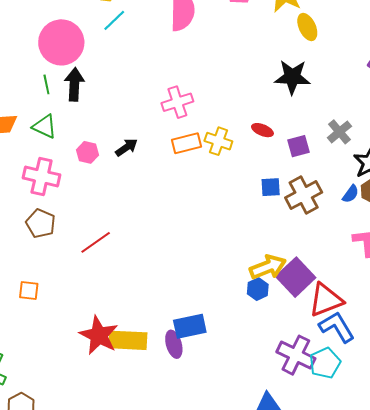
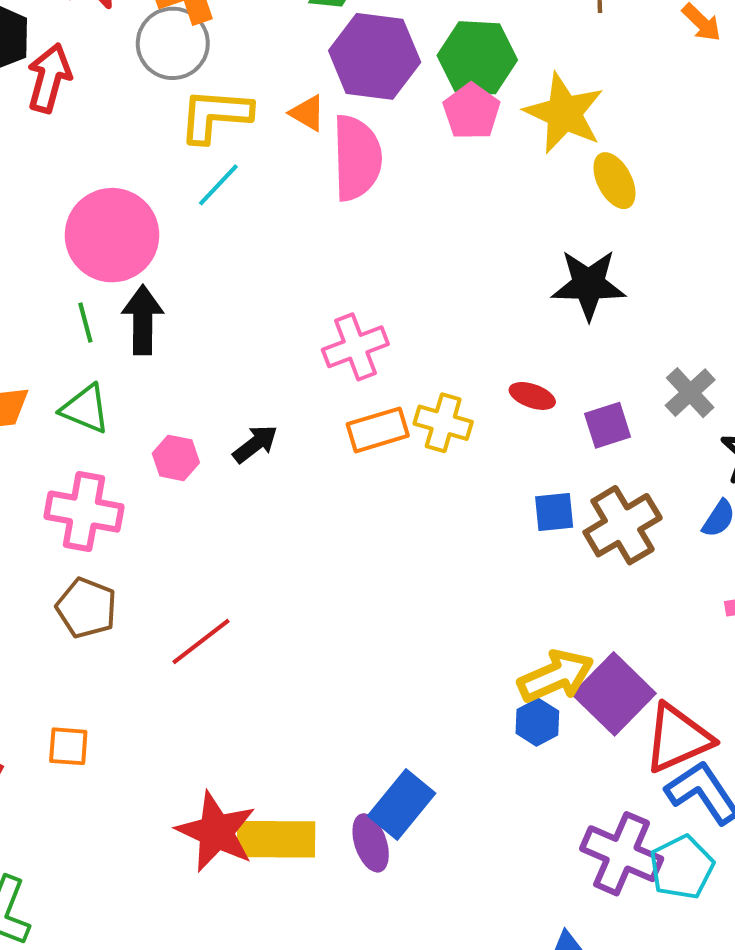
blue rectangle: (190, 326) -> (402, 805), turned -36

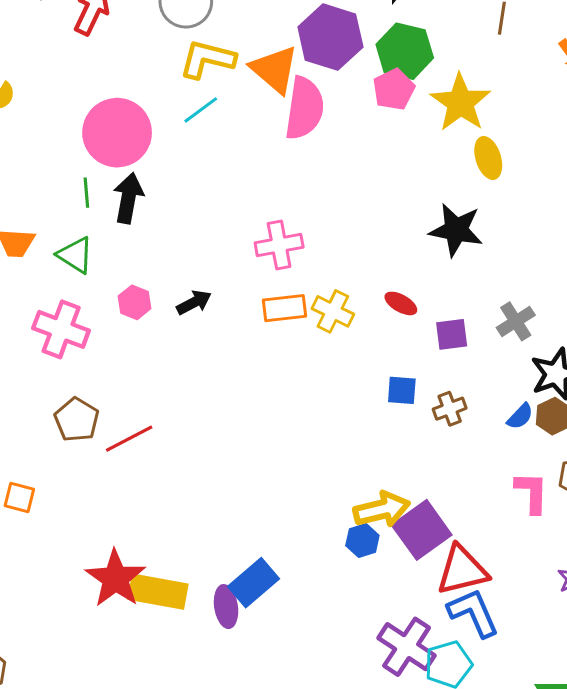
orange triangle: (307, 113) -> (274, 69), size x1.8
brown cross: (623, 525) -> (450, 409), size x0.6
brown pentagon: (86, 608) -> (77, 420), moved

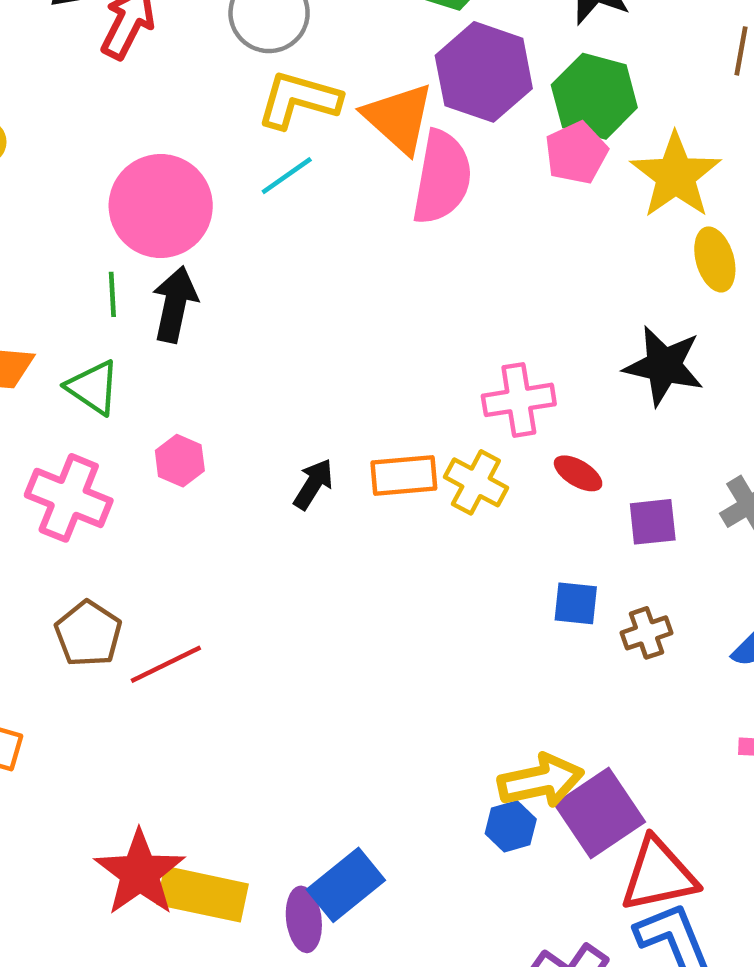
pink cross: (279, 245) -> (519, 400), moved
black arrow: (194, 302) -> (313, 484), moved, turned -32

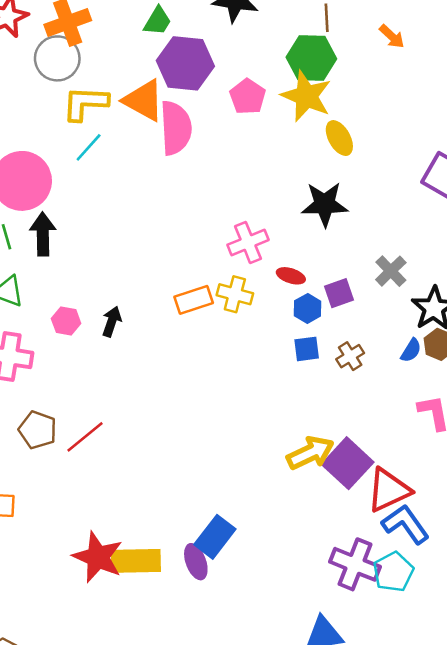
green hexagon: (594, 96) -> (311, 58), moved
black arrow: (313, 484) -> (112, 322), moved
blue hexagon: (511, 826) -> (308, 308), moved

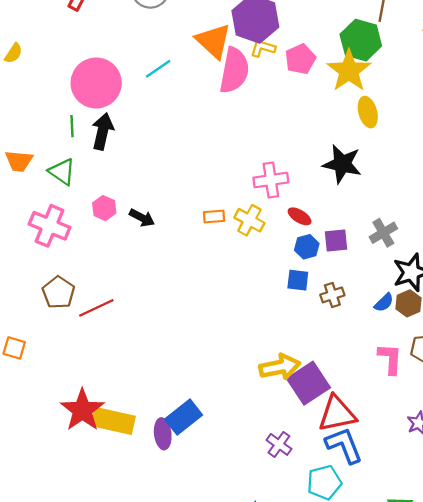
yellow L-shape: (85, 103) -> (263, 48), moved, size x0.6
orange rectangle: (194, 300) -> (214, 216), size x0.7
black arrow: (112, 322) -> (142, 218), turned 85
purple cross: (355, 564) -> (279, 444), moved, size x0.6

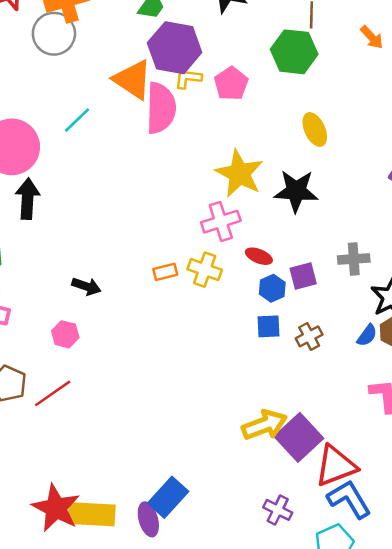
yellow star: (349, 71) -> (239, 174), moved
pink hexagon: (104, 208) -> (65, 334), moved
gray cross: (383, 233) -> (354, 259), turned 36

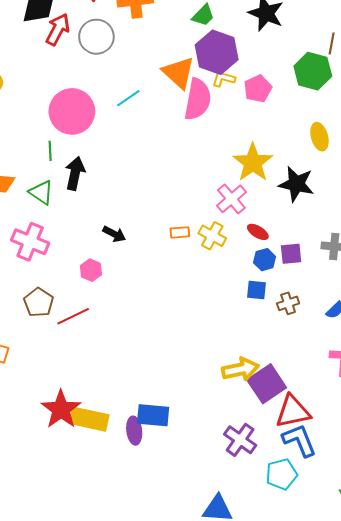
gray circle: (54, 34) -> (96, 37), moved
black arrow: (27, 199) -> (75, 173), moved
pink cross: (221, 222) -> (231, 199), turned -32
blue rectangle: (168, 497) -> (153, 415), turned 44
purple cross: (278, 510) -> (240, 440), size x1.4

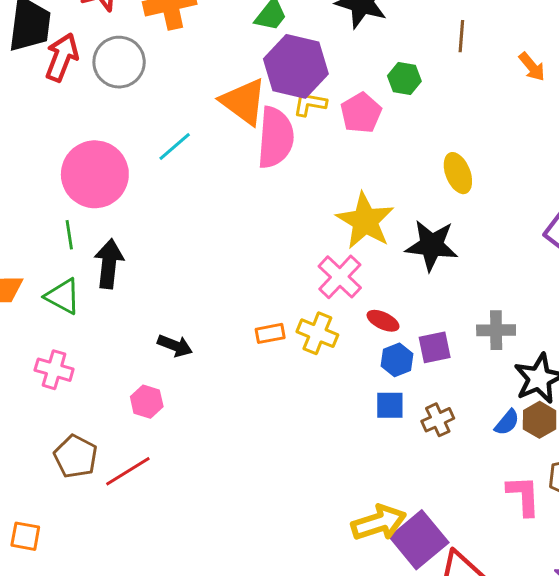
green hexagon: (313, 71) -> (404, 79), moved, size x0.6
pink cross: (30, 242) -> (54, 370), size x0.7

